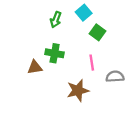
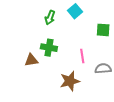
green square: (98, 32) -> (103, 30), moved, turned -32

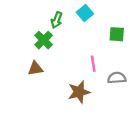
green cross: (49, 48) -> (44, 40), moved, turned 35

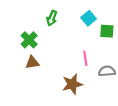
cyan square: (85, 13) -> (89, 18), moved
green cross: (44, 40) -> (29, 40), moved

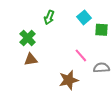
pink line: (85, 58) -> (81, 55), turned -32

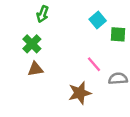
green arrow: (49, 17) -> (43, 14), moved

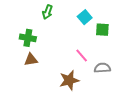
green arrow: (43, 14) -> (47, 12), moved
green cross: (32, 44) -> (28, 38), turned -35

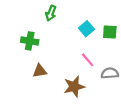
cyan square: (85, 17) -> (86, 29), moved
brown triangle: (31, 60) -> (40, 71), moved

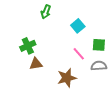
green square: (110, 32) -> (99, 45), moved
green cross: (30, 41) -> (28, 46), moved, turned -35

